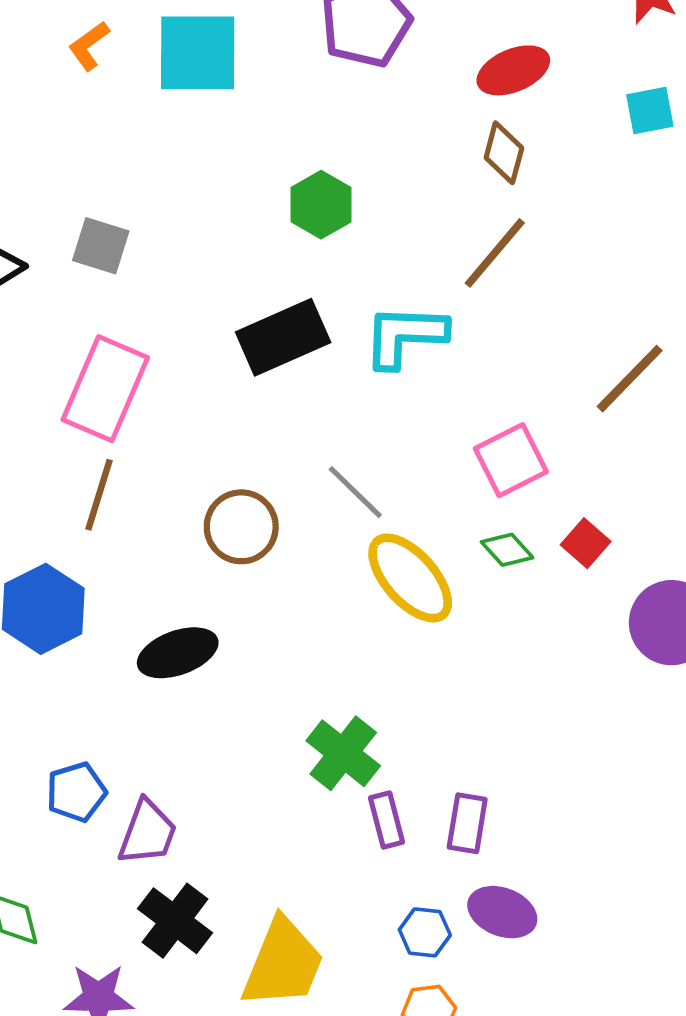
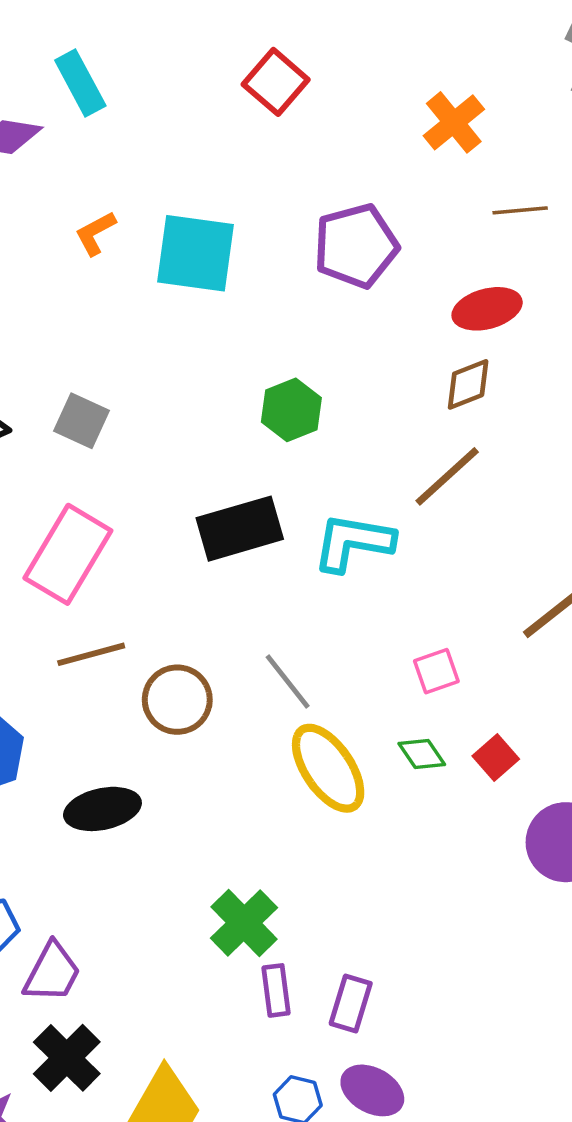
brown diamond: (504, 153) -> (468, 384), turned 46
pink square: (511, 460) -> (436, 671), size x0.7
brown line: (99, 495) -> (91, 654), moved, turned 50

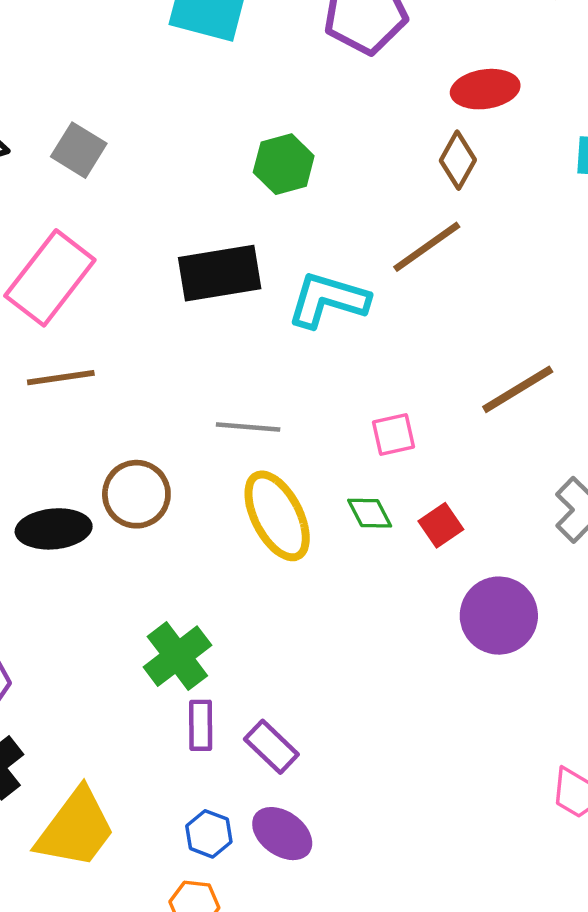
brown diamond: (468, 384) -> (458, 160), turned -46
gray line: (288, 682) -> (248, 427), turned -54
brown circle: (177, 700) -> (136, 494), moved
purple rectangle: (351, 1004) -> (271, 747), turned -70

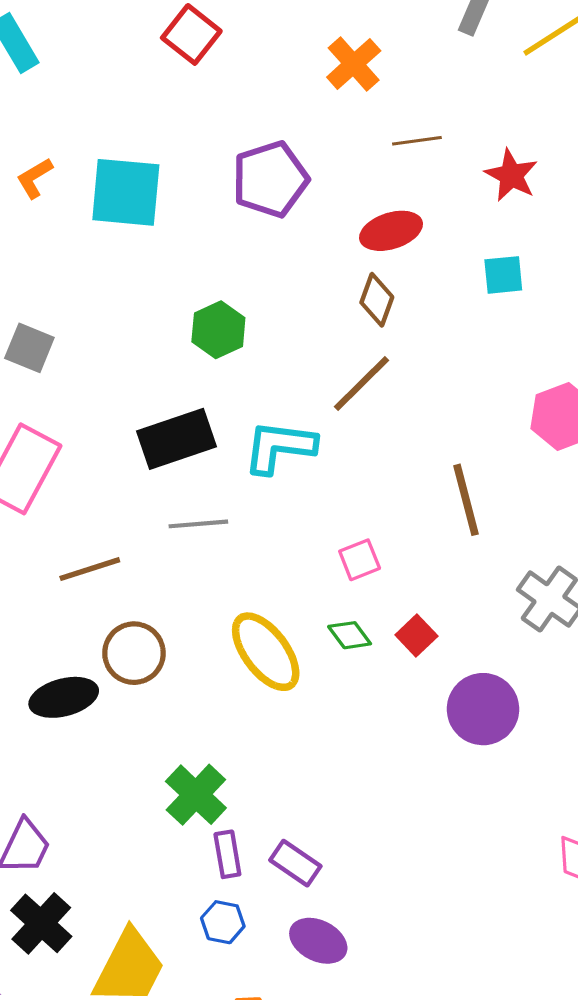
brown line: (61, 378) -> (90, 569), moved
brown line: (518, 389) -> (466, 500), turned -64
gray line: (248, 427) -> (198, 524), moved
blue hexagon: (209, 834) -> (223, 922), moved

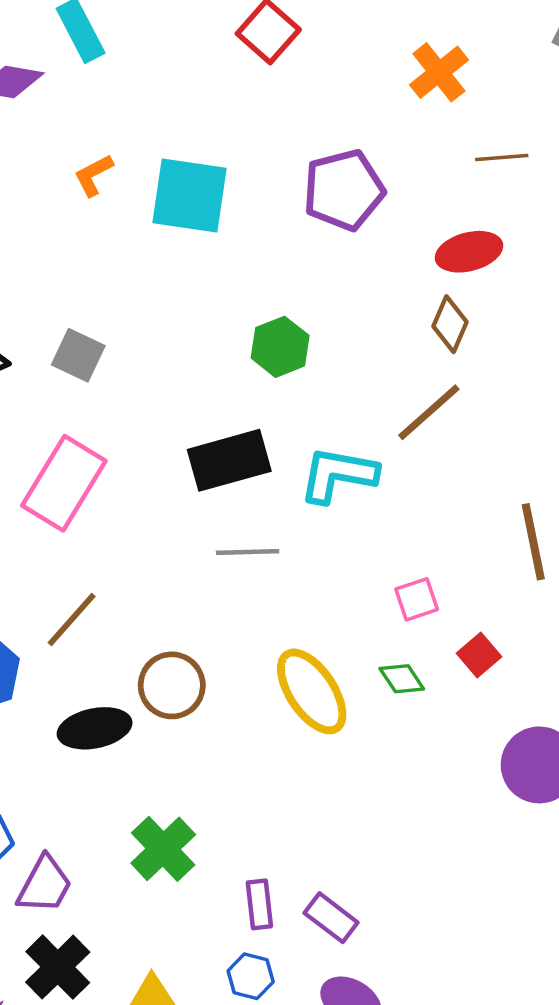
brown line: (90, 569) -> (72, 620), moved, turned -34
red square: (416, 635) -> (479, 655), moved
green cross: (196, 795) -> (163, 849), moved

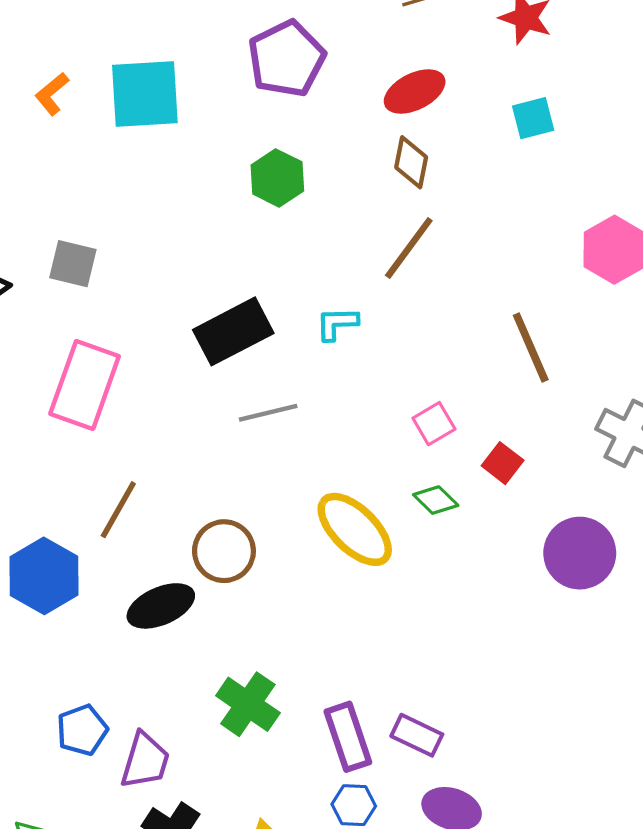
green hexagon: (280, 347) -> (277, 178), moved
cyan L-shape: (338, 475) -> (337, 324), size x0.6
purple rectangle: (259, 904) -> (348, 737), size x1.4

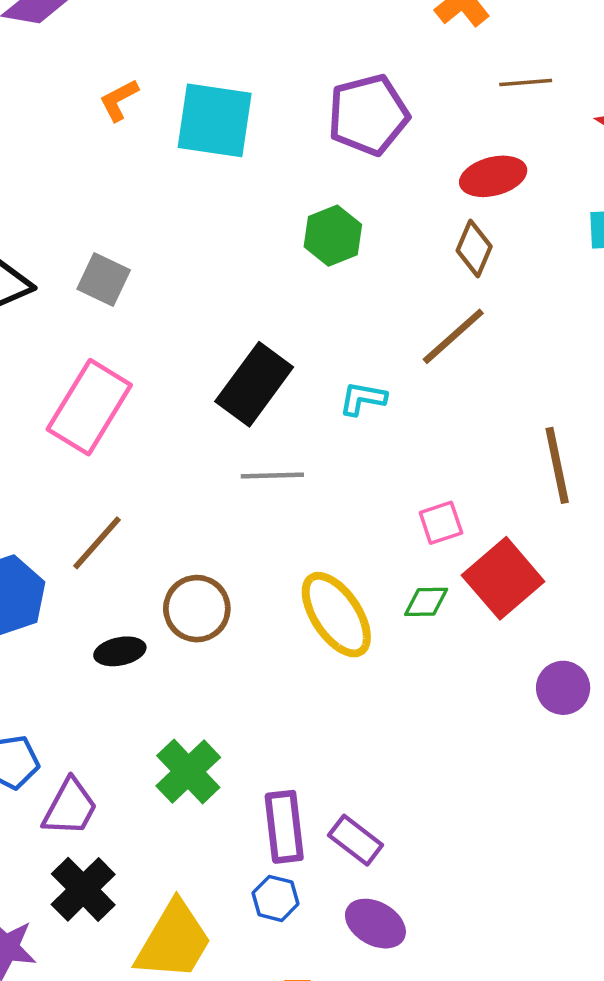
black rectangle: (233, 331) -> (254, 384), turned -38
red square: (503, 463) -> (503, 578), size x1.8
green diamond: (436, 500) -> (426, 602), turned -57
purple circle: (580, 553) -> (563, 688), size x0.7
black ellipse: (161, 606) -> (120, 651), size x0.7

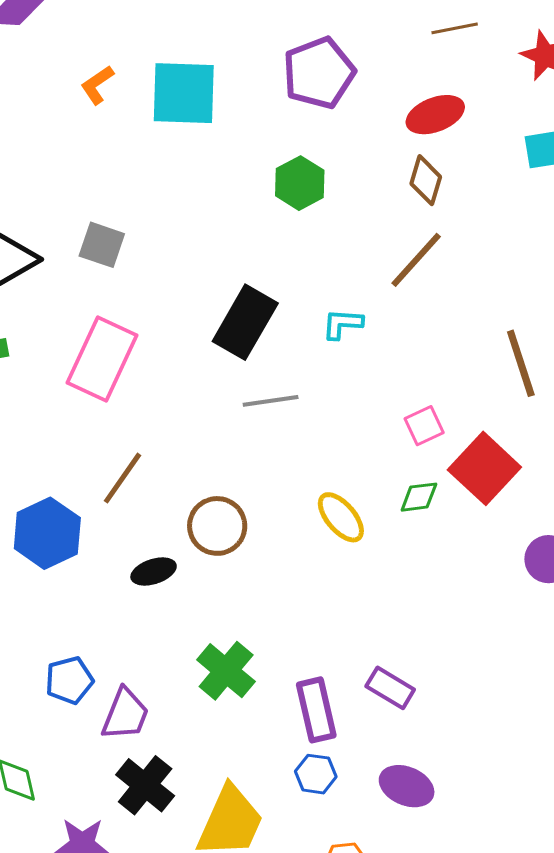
yellow ellipse: (336, 615) -> (341, 517), size x0.7
purple rectangle: (356, 840) -> (390, 688), moved

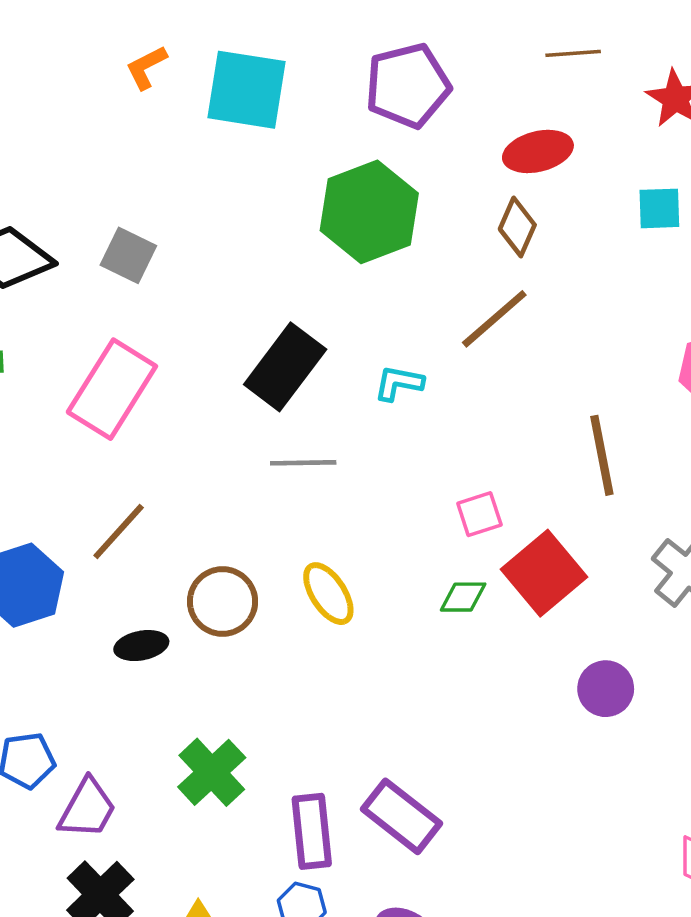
green hexagon: (300, 183) -> (369, 212), size x1.6
yellow ellipse: (341, 517) -> (328, 594), moved
purple rectangle: (390, 688) -> (402, 816), size x1.4

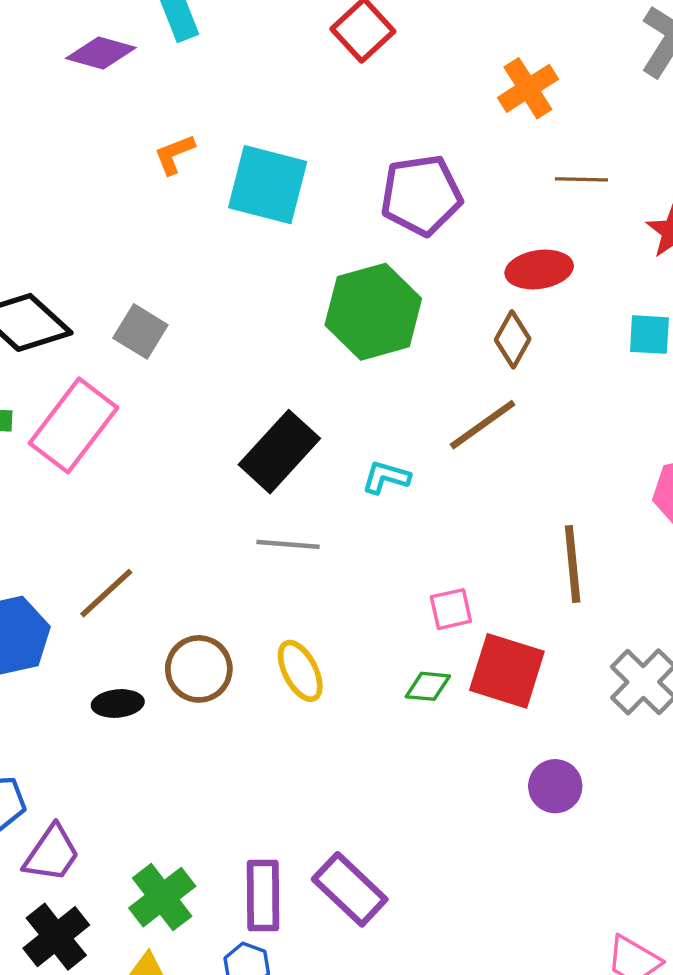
pink rectangle: (112, 389) -> (74, 425), moved
red square: (544, 573) -> (507, 671), turned -38
green cross: (212, 772) -> (162, 897), moved

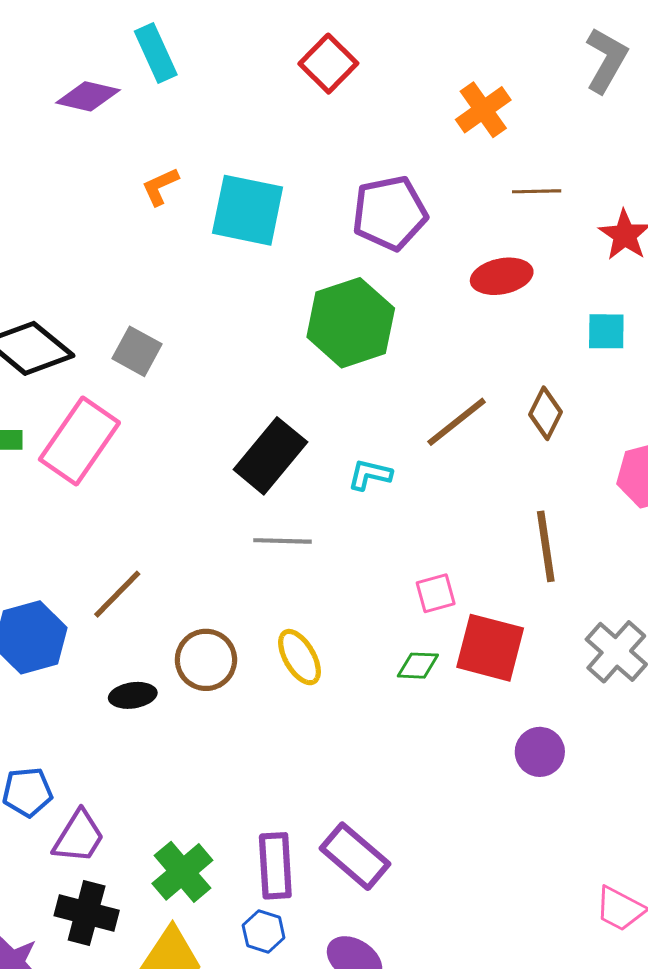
brown diamond: (513, 339) -> (546, 413), moved
black cross: (56, 937) -> (87, 913), turned -34

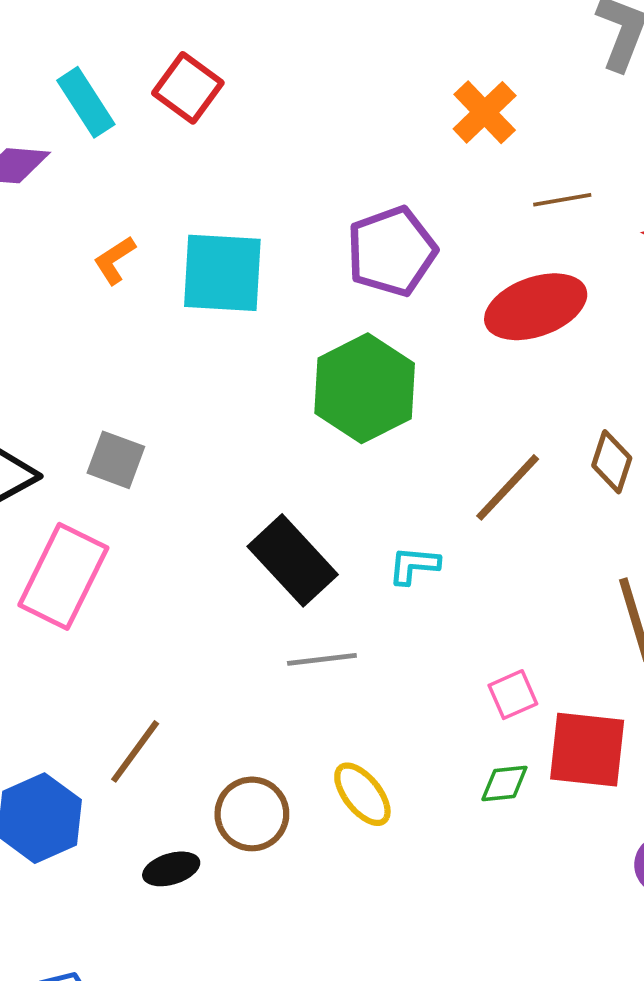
red square: (328, 64) -> (188, 88), moved
red ellipse: (502, 276) -> (536, 307), size x1.4
black rectangle: (270, 456) -> (293, 560), turned -74

